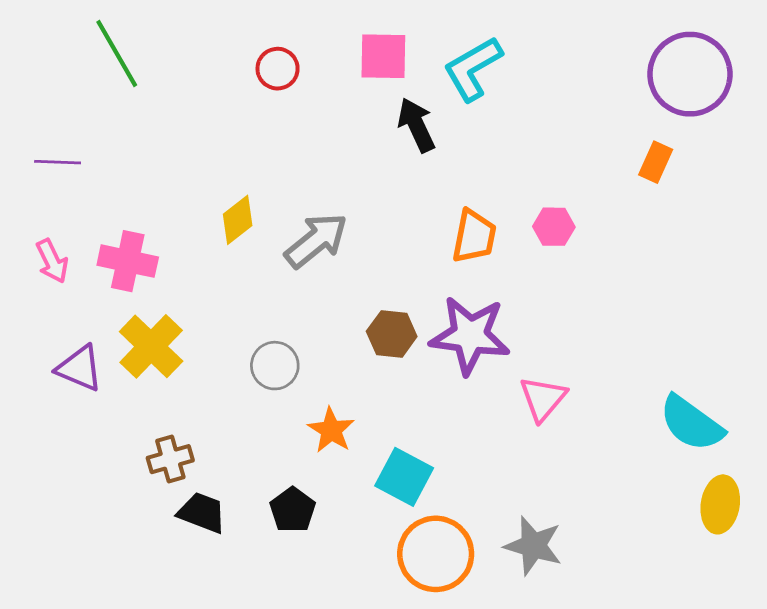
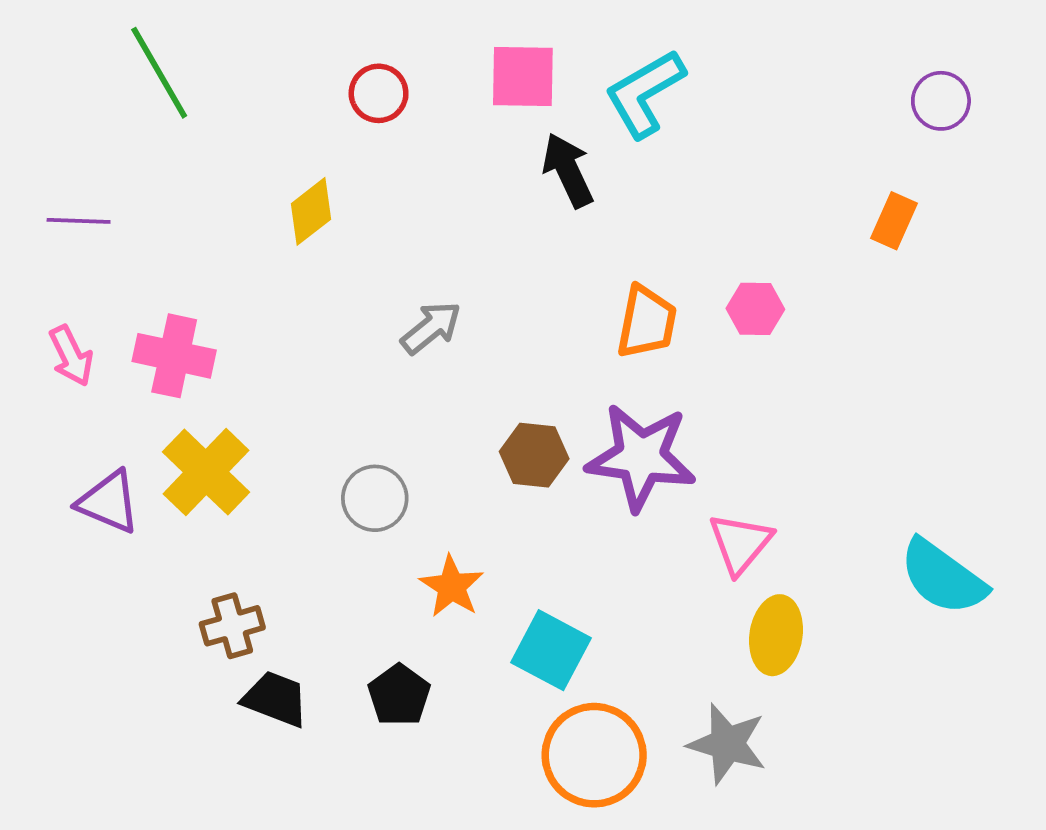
purple circle: (690, 74) -> (941, 101), size x0.5
yellow diamond: (238, 220) -> (311, 211), moved
gray arrow: (316, 240) -> (431, 328), size x0.7
yellow ellipse: (720, 504) -> (776, 635), moved

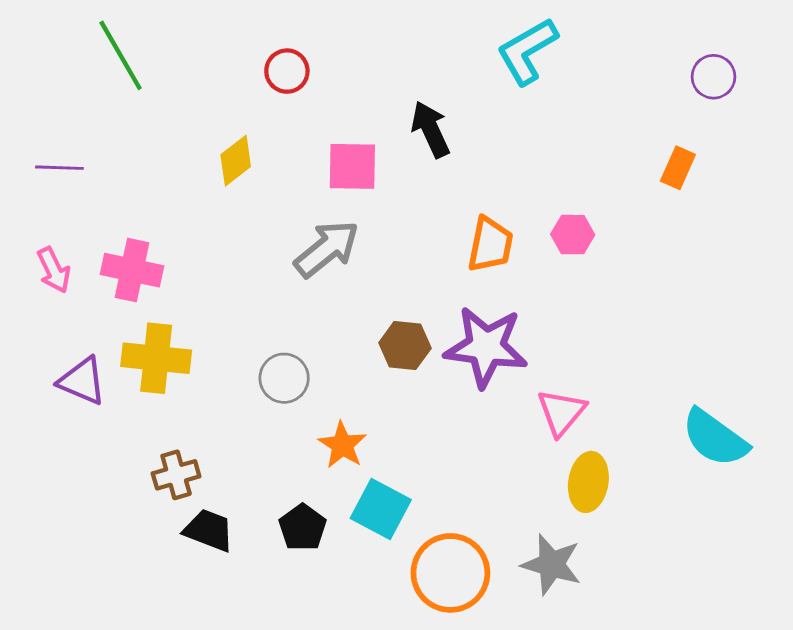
pink square: (523, 76) -> (352, 166), moved
cyan L-shape: (645, 93) -> (527, 51), moved
gray arrow: (431, 328) -> (327, 249), size x1.4
yellow cross: (206, 472) -> (156, 358), turned -38
cyan square: (551, 650) -> (381, 509), moved

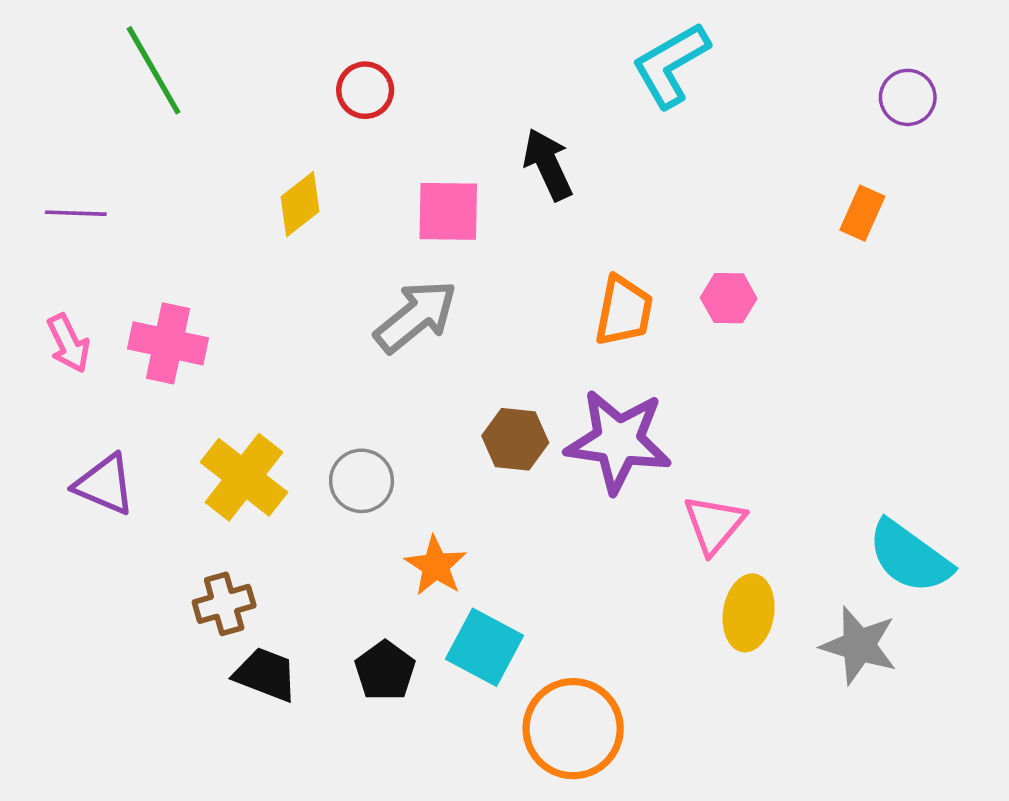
yellow cross: (156, 358) -> (244, 477), moved, turned 32
gray star: (551, 564) -> (859, 645), moved

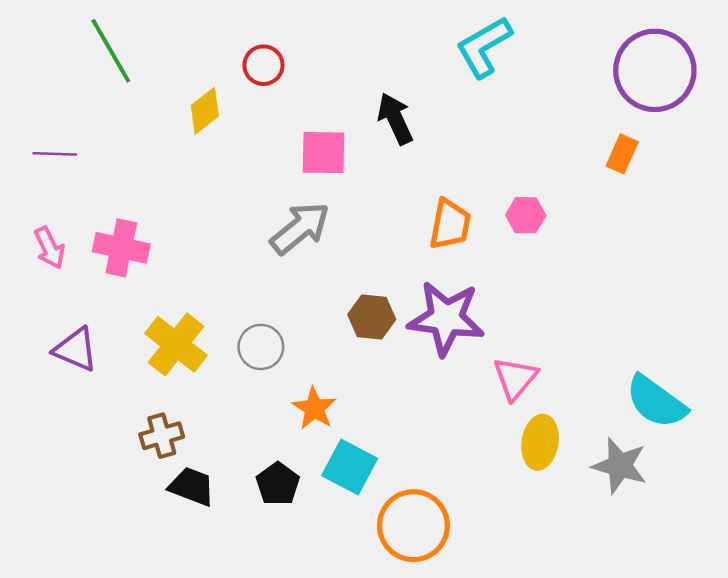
purple circle: (908, 97) -> (655, 70), size x2.0
yellow diamond: (300, 204) -> (205, 111), moved

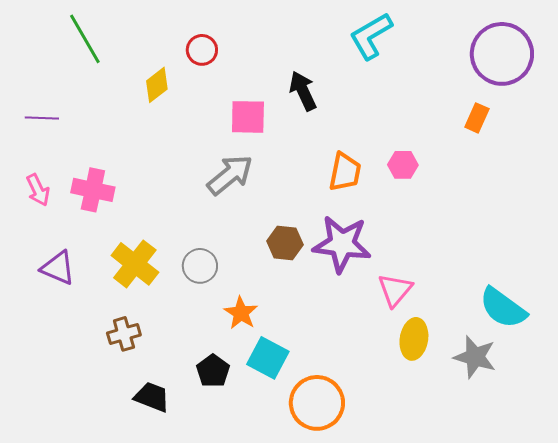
black trapezoid: (192, 487) -> (152, 397), moved

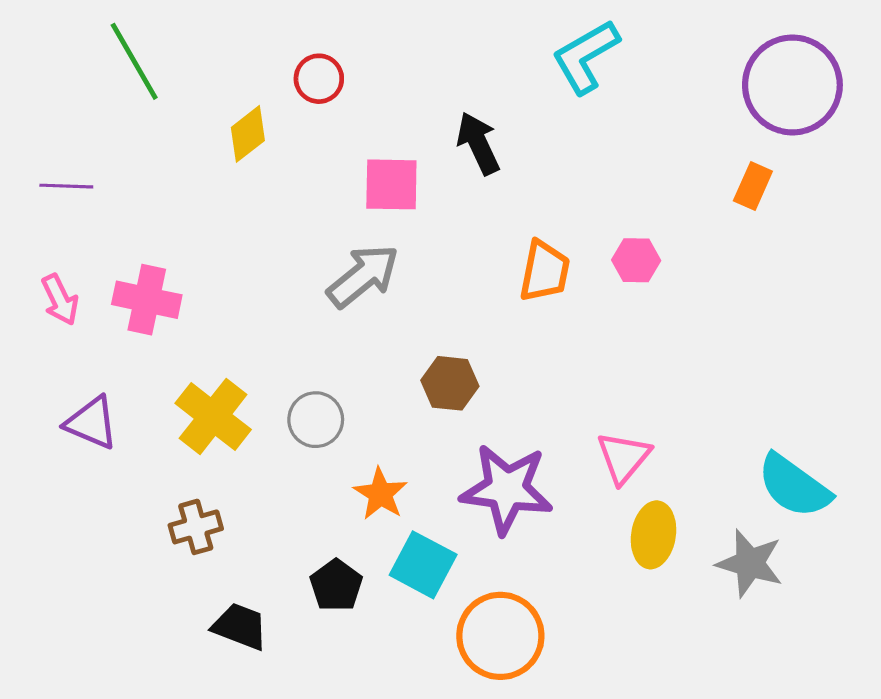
purple star: (342, 244) -> (507, 489), moved

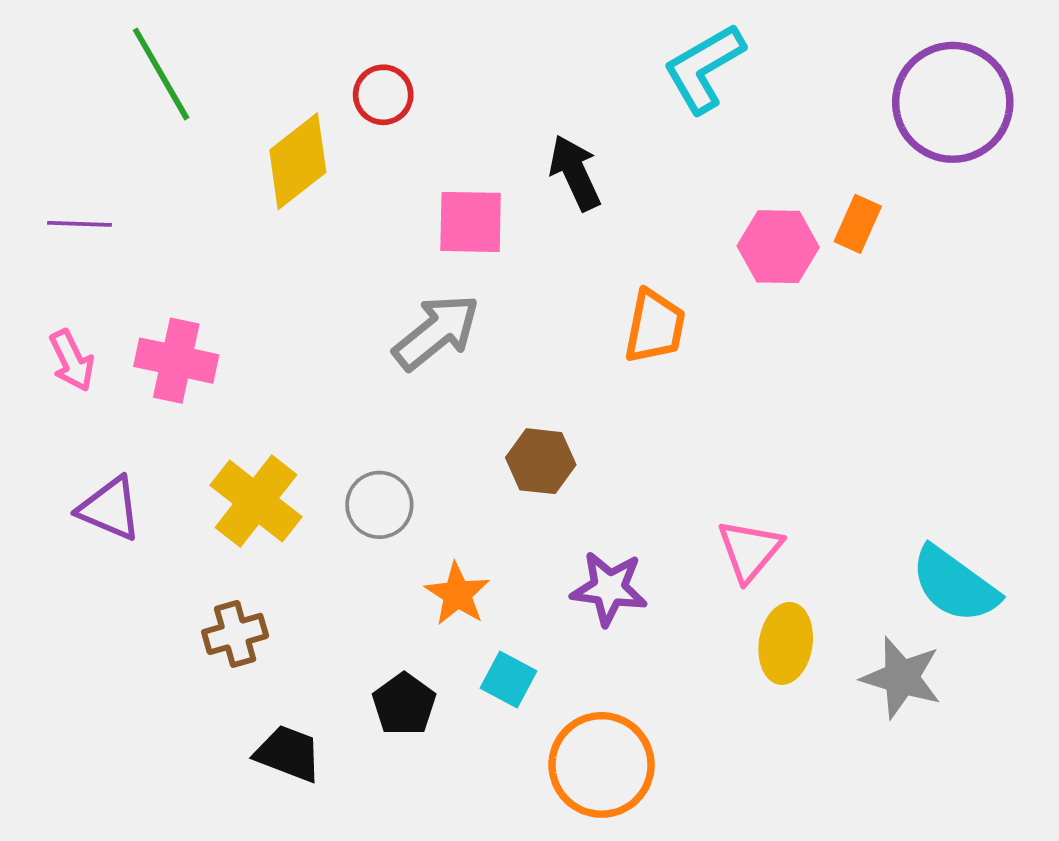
yellow diamond: (248, 134) -> (298, 161), size x1.4
orange rectangle: (753, 186) -> (858, 224), moved
pink hexagon: (636, 260) -> (778, 247), moved, size x1.4
purple star: (507, 489) -> (609, 588), size x0.7
cyan square: (423, 565) -> (509, 680), size x0.7

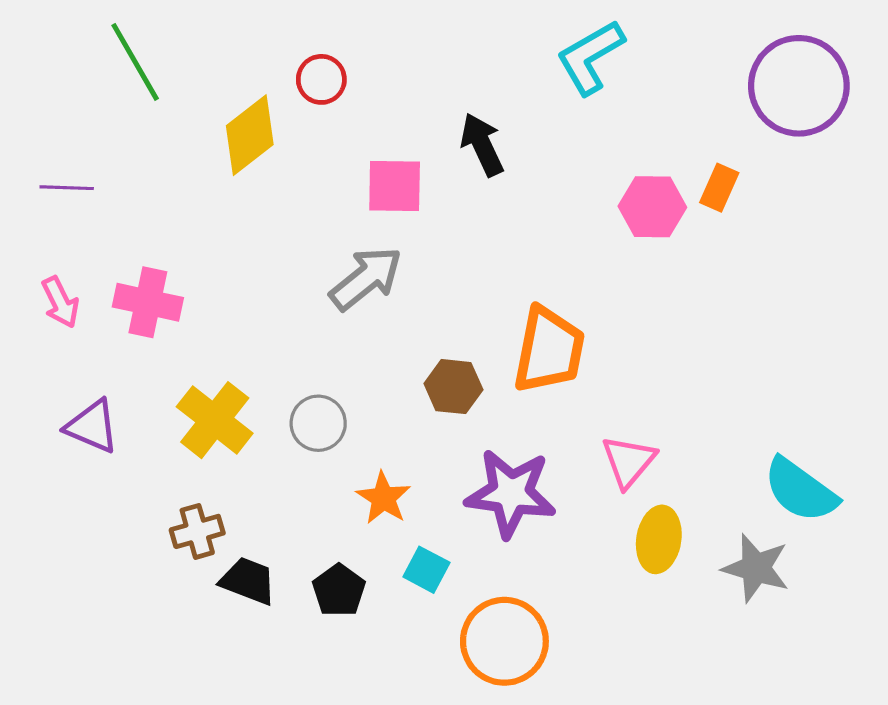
orange trapezoid: (655, 326) -> (549, 350), moved, size x1.4
purple star: (609, 588) -> (511, 493), size x1.4
black trapezoid: (288, 754) -> (248, 581), moved

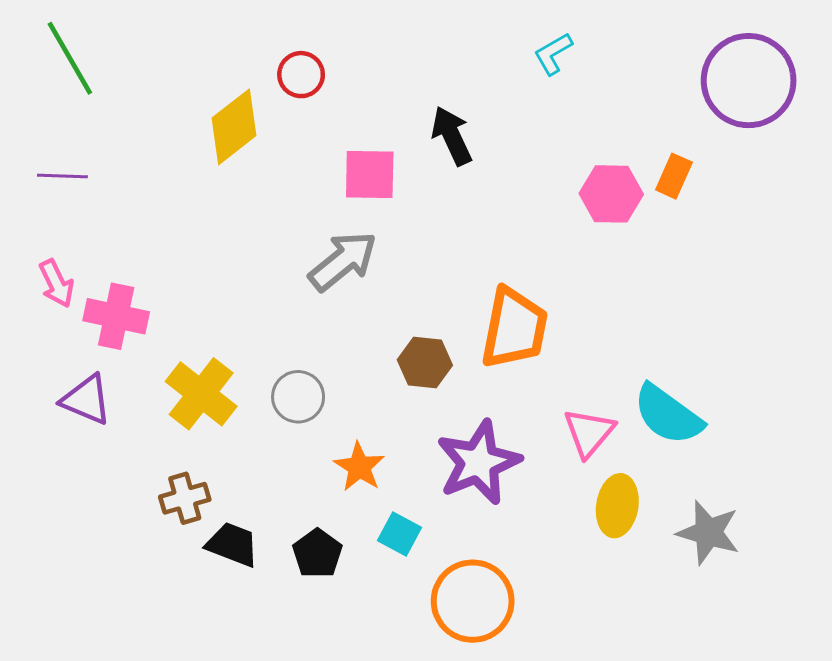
cyan L-shape: (590, 57) -> (553, 54), size x0.6
green line: (135, 62) -> (70, 58), moved
pink cross: (148, 302) -> (116, 316), moved
cyan semicircle: (800, 490) -> (668, 415), moved
purple star: (511, 493) -> (479, 462), turned -30

